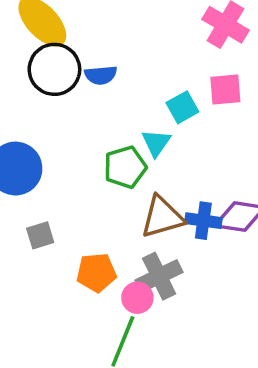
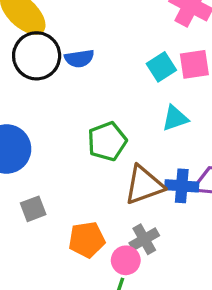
cyan square: (182, 107) -> (161, 67), moved
cyan triangle: (156, 143) -> (175, 118), moved, turned 40
gray cross: (159, 276) -> (144, 239), size x0.7

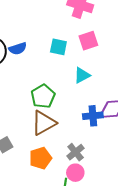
cyan square: (161, 67) -> (58, 47), moved, turned -36
brown triangle: (144, 185) -> (44, 123), moved
pink circle: (126, 260) -> (75, 173), moved

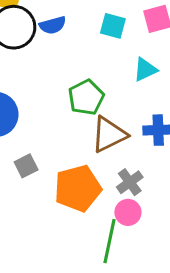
brown triangle: (44, 123) -> (109, 134), moved
orange pentagon: (40, 158) -> (78, 188), size x1.4

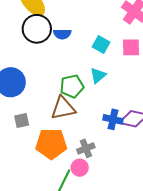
cyan triangle: (145, 70) -> (98, 75), moved, turned -30
brown triangle: (109, 134) -> (63, 108), moved

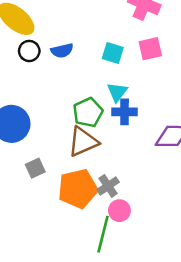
black circle: (37, 29) -> (29, 51), size x0.6
blue cross: (113, 119) -> (125, 112), moved
gray cross: (86, 148) -> (108, 186), moved

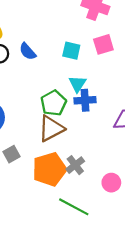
blue semicircle: (62, 51) -> (28, 51), turned 66
pink circle: (119, 211) -> (111, 183), moved
green line: (103, 234) -> (74, 207), turned -72

